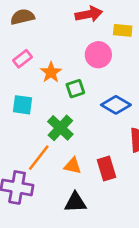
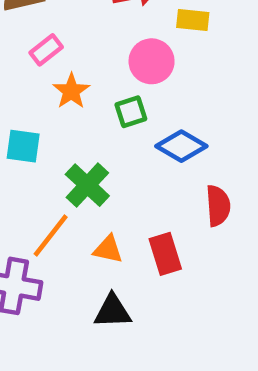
pink rectangle: (22, 59) -> (46, 50), moved
green square: (75, 89) -> (131, 112), moved

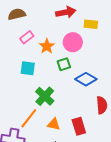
orange star: (71, 91) -> (47, 46), moved
cyan square: (23, 146) -> (28, 68), moved

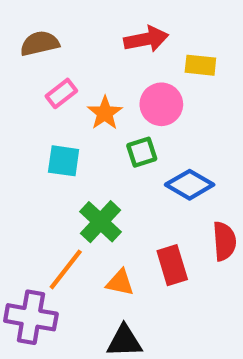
red rectangle: (79, 126) -> (172, 265), moved

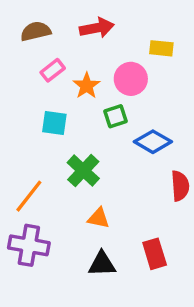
red arrow: (146, 39) -> (97, 28), moved
red rectangle: (172, 265) -> (155, 254), moved
orange line: (66, 269) -> (29, 196), moved

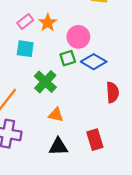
pink rectangle: (53, 70) -> (25, 22), moved
pink circle: (131, 79) -> (78, 37), moved
green square: (115, 116) -> (68, 58), moved

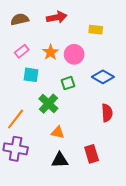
pink rectangle: (25, 22) -> (22, 51), moved
pink circle: (78, 37) -> (74, 54), moved
blue diamond: (94, 62) -> (103, 77), moved

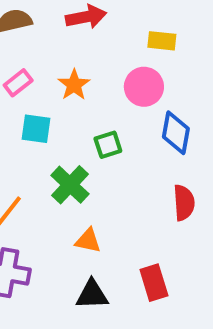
pink circle: (74, 54) -> (144, 87), moved
blue diamond: (103, 77) -> (176, 133), turned 70

